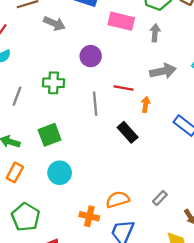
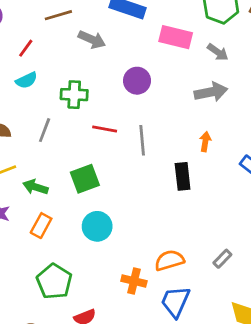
gray arrow: (155, 33) -> (218, 52), turned 120
gray arrow: (163, 71) -> (211, 92), moved
green cross: (54, 83) -> (74, 95), moved
red line: (123, 88) -> (105, 129), moved
black rectangle: (128, 132) -> (183, 176), turned 35

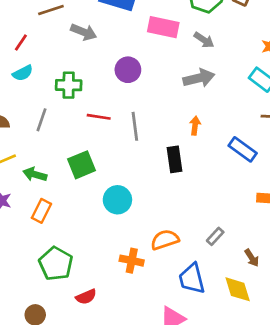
cyan circle: (97, 226) -> (117, 200), moved
blue trapezoid: (175, 302) -> (192, 279), moved, turned -36

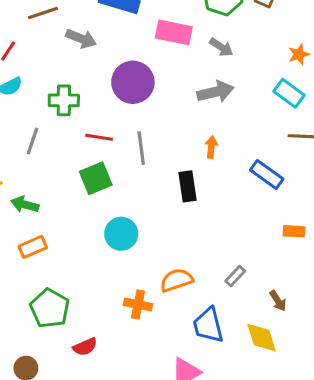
purple circle: (128, 70) -> (133, 82), size x1.4
green square: (82, 165) -> (96, 178), moved
orange rectangle: (41, 211) -> (33, 247), turned 40

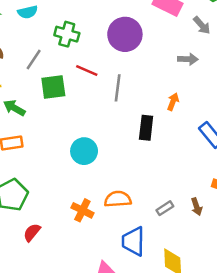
gray arrow: (215, 92) -> (188, 59), size x0.7
green square: (96, 178) -> (53, 87), moved
brown arrow: (278, 301) -> (197, 207), moved
red semicircle: (85, 347) -> (32, 232), turned 138

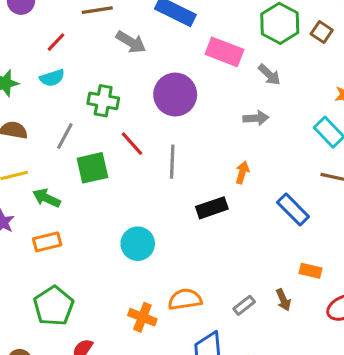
red line: (87, 71) -> (132, 144), turned 30
black rectangle: (146, 128) -> (212, 208), turned 70

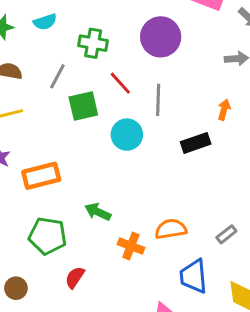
green arrow: (46, 198) -> (98, 212), moved
orange rectangle: (47, 242) -> (41, 176), size x1.4
cyan circle: (138, 244) -> (127, 135), moved
green pentagon: (54, 306) -> (48, 236), turned -30

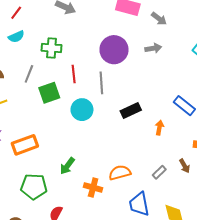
purple circle: (161, 37) -> (114, 50), moved
red line: (120, 83) -> (74, 74), turned 42
orange arrow: (224, 110) -> (159, 128), moved
green arrow: (98, 212) -> (67, 166), turned -72

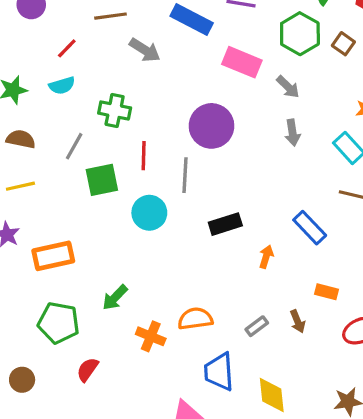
gray arrow: (153, 48) -> (293, 133), moved, turned 84

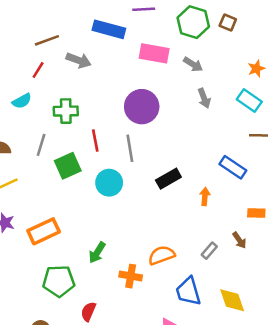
red line: (67, 48) -> (38, 70), moved

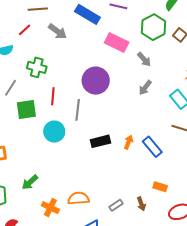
gray arrow: (204, 98) -> (145, 88), turned 42
orange arrow: (205, 196) -> (129, 142), moved

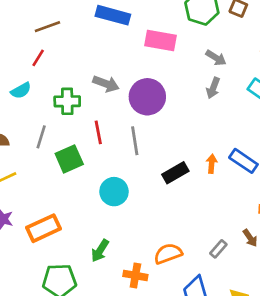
gray arrow: (58, 31) -> (106, 84), moved
gray arrow: (144, 59) -> (216, 58), moved
cyan circle: (54, 132) -> (114, 192), moved

